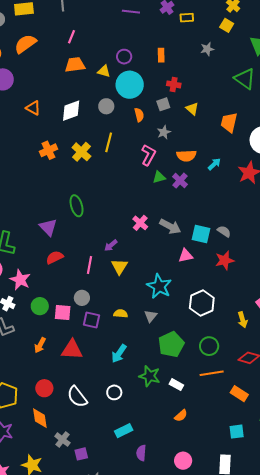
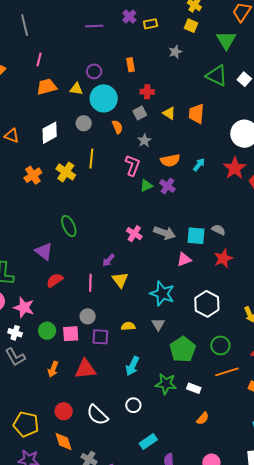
orange trapezoid: (229, 122) -> (196, 114), moved

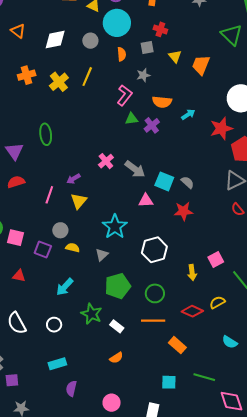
gray circle: (88, 316) -> (60, 230), moved
red triangle: (85, 369) -> (19, 276), size x0.6

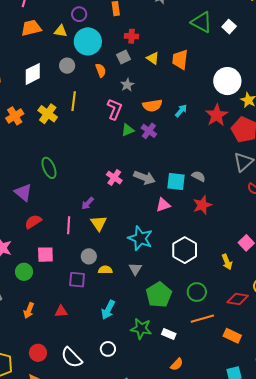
pink square: (15, 238) -> (45, 255), moved

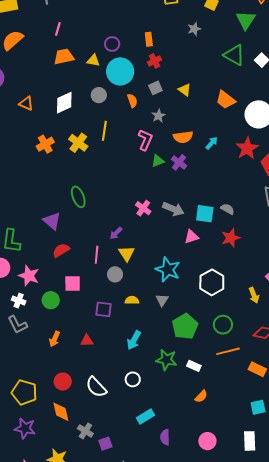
red cross: (132, 36) -> (154, 61), moved, turned -32
orange trapezoid: (180, 60) -> (226, 100), moved, turned -60
gray circle: (89, 256) -> (115, 274), moved

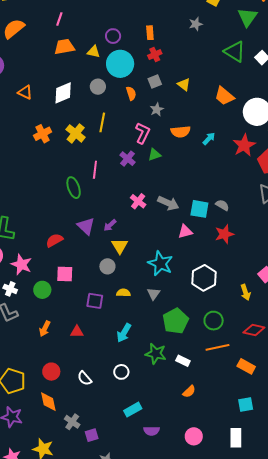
purple cross: (179, 162) -> (128, 159), moved
purple triangle: (52, 221) -> (86, 226), moved
pink line: (97, 255) -> (95, 170), moved
white semicircle: (96, 387) -> (85, 378), size x0.7
purple semicircle: (165, 437) -> (152, 431), turned -91

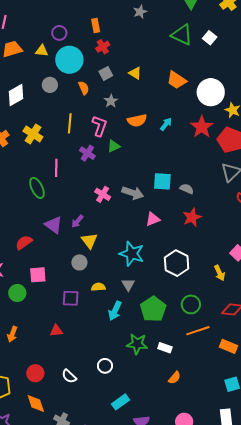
yellow line: (102, 122) -> (70, 123), moved
cyan square: (199, 209) -> (162, 181), moved
orange arrow: (45, 329) -> (12, 334), moved
cyan arrow: (124, 333) -> (115, 311), moved

